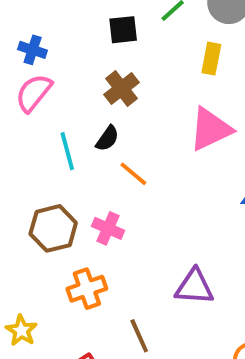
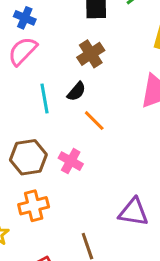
orange cross: (87, 289) -> (34, 206), moved

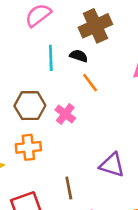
brown cross: (91, 54) -> (95, 26), size x1.4
black semicircle: (76, 91) -> (79, 56), turned -120

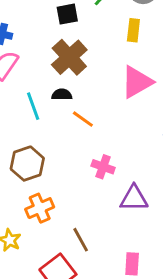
pink cross: (65, 114) -> (103, 167), moved
brown line: (69, 188) -> (81, 240), moved

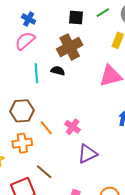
orange line: (83, 119) -> (46, 128), moved
purple triangle: (134, 198) -> (87, 154), turned -40
brown line: (81, 240) -> (44, 172), turned -36

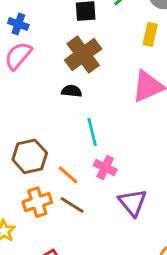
cyan line: (36, 73) -> (92, 132), moved
purple triangle: (87, 154) -> (133, 202), turned -35
brown line: (44, 172) -> (72, 205), moved

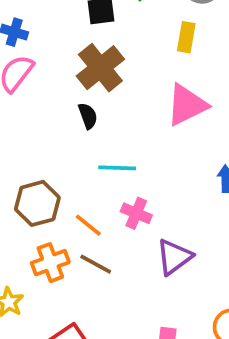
black semicircle: (72, 91) -> (88, 116), turned 66
cyan line: (92, 132) -> (117, 168), turned -72
purple triangle: (133, 202) -> (174, 257), turned 36

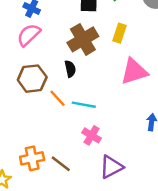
yellow rectangle: (186, 37) -> (120, 33), moved
brown hexagon: (37, 203) -> (32, 79), moved
orange line: (88, 225) -> (58, 98), moved

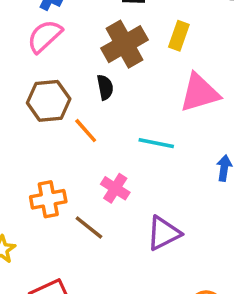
cyan line: (84, 105) -> (156, 143), moved
pink cross: (92, 135) -> (115, 188), moved
orange cross: (32, 158) -> (48, 199), moved

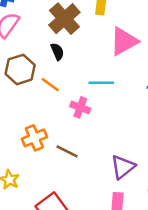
pink cross: (115, 188) -> (80, 107), moved
purple triangle: (164, 233) -> (123, 167), moved

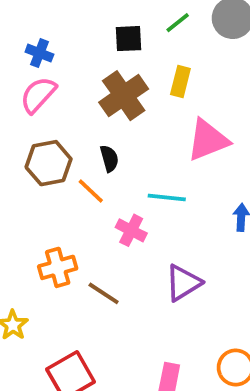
black semicircle: (57, 52) -> (109, 158), moved
purple triangle: (123, 167) -> (183, 283), moved

